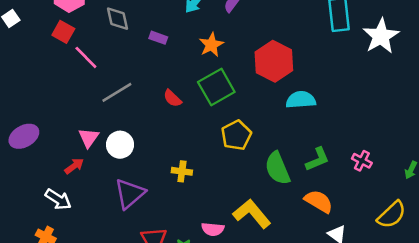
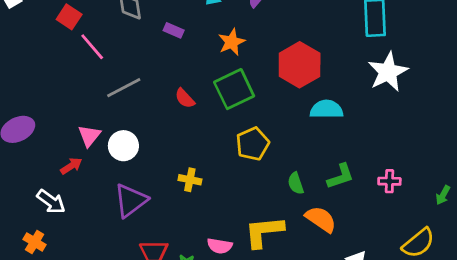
white star: (381, 36) -> (388, 72), moved
pink cross: (362, 161) -> (389, 181), turned -30
green semicircle: (277, 168) -> (296, 183), size x0.6
orange semicircle: (319, 201) -> (321, 219), moved
yellow L-shape: (252, 214) -> (264, 232), turned -60

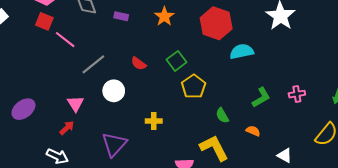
green square: (234, 89) -> (176, 61), moved, size x0.7
white circle: (123, 146) -> (114, 91), moved
green semicircle: (296, 183) -> (222, 115), moved
orange semicircle: (321, 219) -> (253, 131), size x0.6
yellow L-shape: (264, 232) -> (214, 148), turned 80

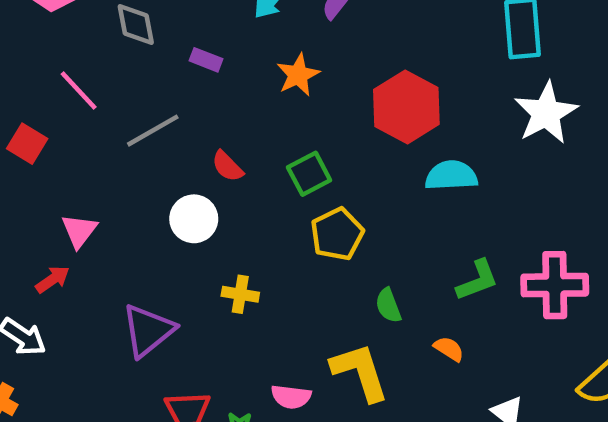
red square: (44, 21) -> (27, 144), moved
gray line: (93, 64) -> (153, 131), moved
white circle: (114, 91) -> (194, 219), moved
pink cross: (297, 94) -> (555, 285), size x1.8

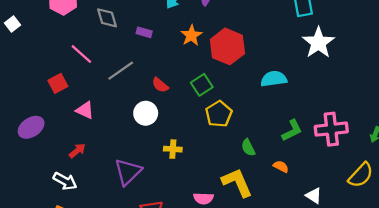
red hexagon: (406, 107) -> (227, 46), moved
red square: (27, 144) -> (58, 83), turned 36
pink triangle: (79, 231) -> (85, 110), moved, turned -36

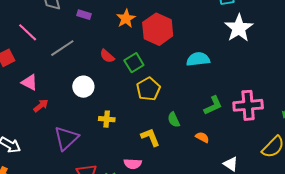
red semicircle: (160, 85) -> (107, 56), moved
red arrow: (77, 151) -> (41, 106), moved
yellow L-shape: (237, 182) -> (150, 137), moved, size x0.7

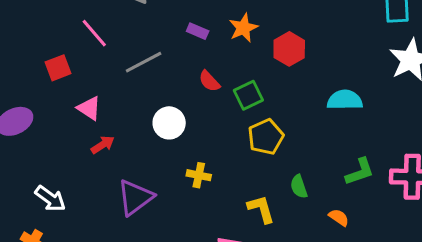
purple rectangle: (84, 15) -> (198, 31), moved
red hexagon: (158, 29) -> (289, 49), size x0.7

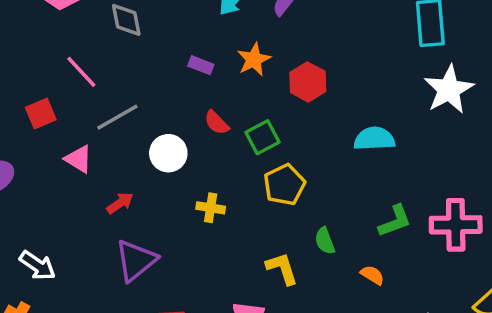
gray line: (144, 62) -> (117, 117), moved
white circle: (169, 123) -> (168, 153), moved
red arrow: (103, 145) -> (120, 203), moved
yellow cross: (199, 175) -> (211, 208), moved

